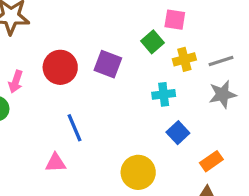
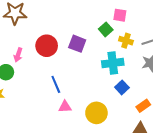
yellow cross: (184, 59) -> (126, 41), turned 32
cyan cross: (164, 94) -> (113, 63), size x1.5
pink triangle: (55, 163) -> (65, 107), moved

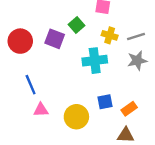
green square: (106, 29) -> (76, 25), moved
blue square: (122, 87) -> (105, 102), moved, turned 32

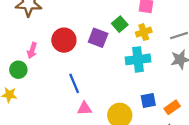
yellow cross: (110, 35) -> (144, 32), moved, turned -35

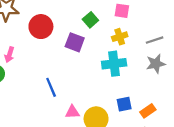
green square: (120, 24) -> (90, 20), moved
red circle: (64, 40) -> (41, 27), moved
pink triangle: (84, 108) -> (72, 112), moved

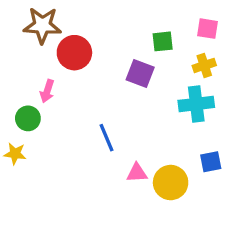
green square: (90, 20) -> (163, 41), turned 35
red circle: (41, 27) -> (74, 53), moved

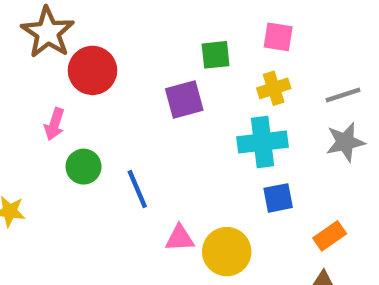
brown star: (42, 25) -> (48, 32), turned 30
purple square: (140, 73) -> (184, 100), turned -36
green circle: (28, 118) -> (84, 167), moved
blue square: (211, 162) -> (278, 198), moved

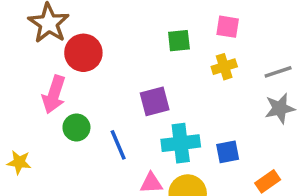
purple square: (184, 100) -> (155, 101), moved
pink arrow: (54, 124) -> (54, 94), size x1.5
cyan cross: (262, 142) -> (181, 143), moved

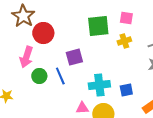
green square: (179, 41) -> (98, 26), size x1.6
purple square: (155, 101) -> (74, 57), moved
blue line: (118, 145) -> (60, 76), moved

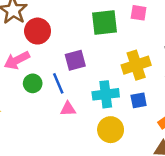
yellow cross: (124, 41) -> (136, 65), moved, size x1.6
pink arrow: (26, 57) -> (17, 60), turned 45
pink triangle: (82, 108) -> (68, 109), moved

